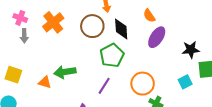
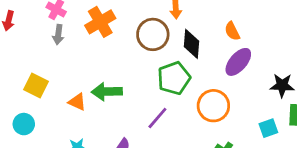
orange circle: (143, 84) -> (213, 106), moved

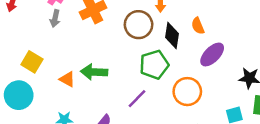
orange semicircle: (232, 31) -> (198, 26), moved
cyan circle: (24, 124) -> (19, 95), size x1.5

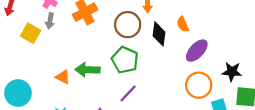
yellow square: (32, 62) -> (31, 33), moved
green pentagon: (154, 65) -> (125, 60), moved, turned -30
orange circle: (187, 92) -> (199, 85), moved

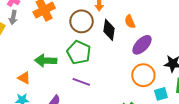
orange triangle: (63, 77) -> (24, 78), moved
purple line: (128, 93) -> (81, 82), turned 66

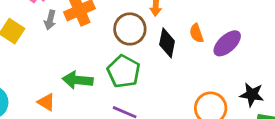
gray arrow: (13, 17) -> (50, 20), moved
purple ellipse: (142, 45) -> (227, 43), moved

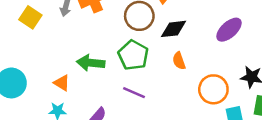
orange semicircle: (196, 33) -> (179, 61), moved
black diamond: (167, 43) -> (174, 29), turned 72

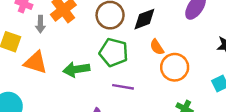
orange triangle: (62, 83) -> (36, 62), moved, size x1.5
orange circle: (213, 89) -> (175, 67), moved

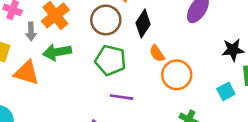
black diamond: (144, 19) -> (143, 24), turned -35
green arrow: (76, 69) -> (57, 52), moved

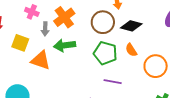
black diamond: (143, 24) -> (131, 26), turned 70
orange semicircle: (157, 53) -> (131, 50), moved

